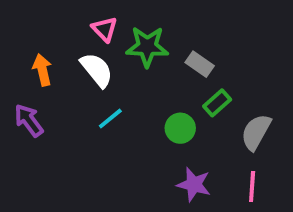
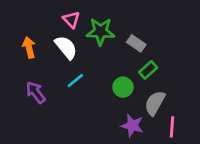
purple arrow: (29, 120) -> (36, 92), moved
gray semicircle: (256, 132) -> (155, 103), moved

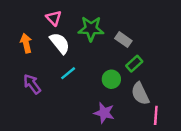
pink triangle: (71, 20) -> (54, 18), moved
gray semicircle: (155, 103) -> (140, 94), turned -55
purple star: (132, 126) -> (104, 113), moved

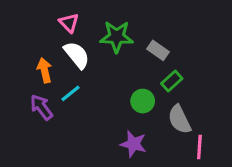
orange arrow: (26, 43) -> (44, 70), moved
cyan line: (68, 73) -> (71, 93), moved

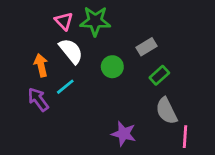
green star: (117, 37) -> (95, 21), moved
gray rectangle: (158, 50) -> (147, 47), turned -66
green circle: (143, 101) -> (112, 67), moved

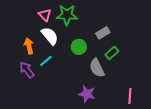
gray semicircle: (166, 111) -> (97, 68), moved

